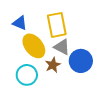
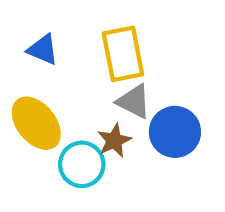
yellow ellipse: (34, 46) -> (36, 123), moved
cyan circle: (27, 75) -> (82, 164), moved

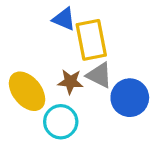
blue triangle: (43, 50) -> (64, 19), moved
brown star: (114, 141) -> (70, 82), moved, turned 30

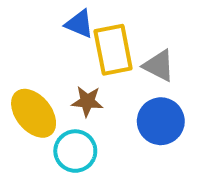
gray triangle: (99, 75) -> (159, 66), moved

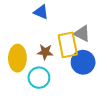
yellow rectangle: (113, 50) -> (68, 45), moved
yellow ellipse: (34, 113) -> (17, 58), turned 40

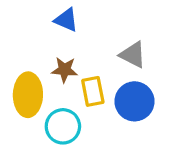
yellow rectangle: (68, 45) -> (93, 91), moved, size x0.7
brown star: (45, 52) -> (65, 70), moved

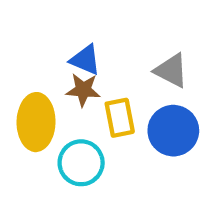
blue triangle: (66, 20) -> (85, 60), moved

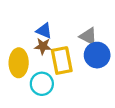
yellow rectangle: (120, 118) -> (62, 61), size x1.4
blue circle: (173, 131) -> (97, 55), moved

